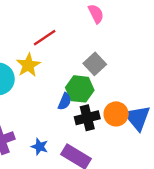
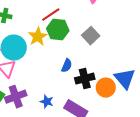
green hexagon: (80, 89) -> (58, 30), moved
orange circle: (116, 114) -> (106, 88), moved

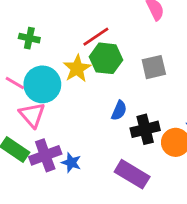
gray square: (91, 36) -> (154, 67), turned 30
blue star: (47, 102) -> (71, 163), moved

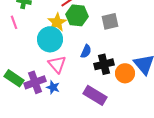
pink line: (15, 83) -> (14, 22), moved, turned 40
cyan circle: (42, 84) -> (50, 39), moved
pink triangle: (32, 115) -> (57, 64), moved

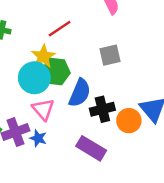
green hexagon: (77, 15) -> (56, 71), moved
blue semicircle: (86, 51) -> (80, 93), size x1.6

